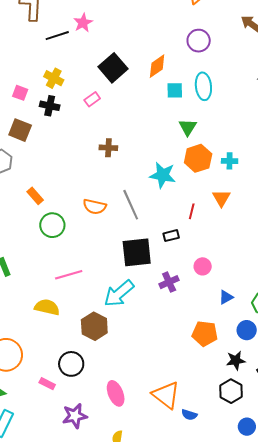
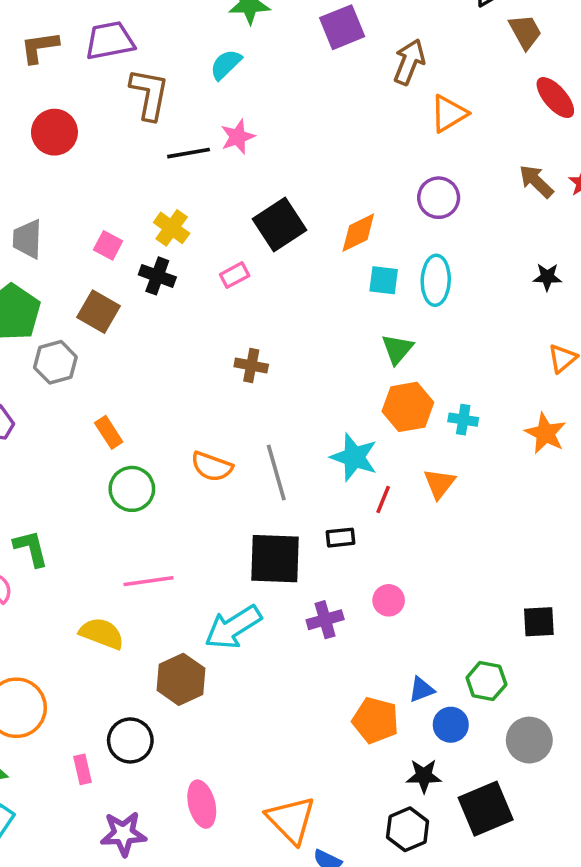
cyan star: (163, 175) -> (354, 457), moved
blue triangle: (226, 297) -> (421, 690), moved
pink rectangle: (47, 384) -> (83, 769), turned 42

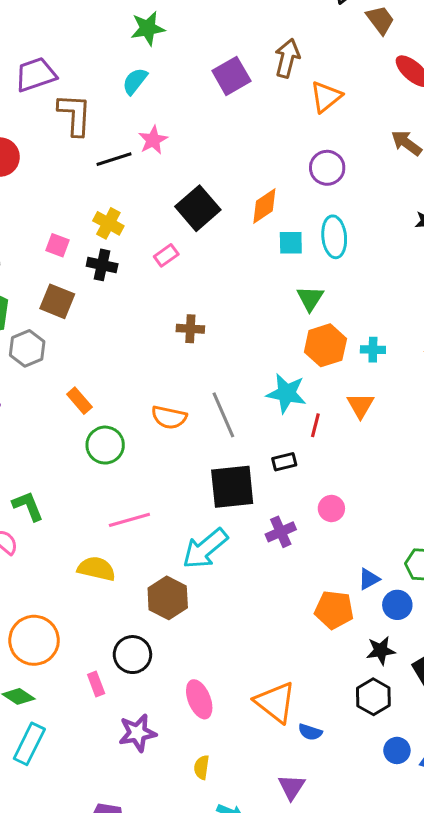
purple square: (342, 27) -> (231, 76), moved

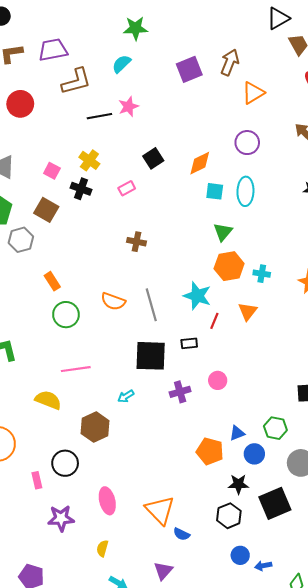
brown L-shape: (75, 115) -> (76, 81), turned 64
black square: (198, 208) -> (153, 158), size x0.7
cyan arrow: (205, 549) -> (126, 396), size x0.5

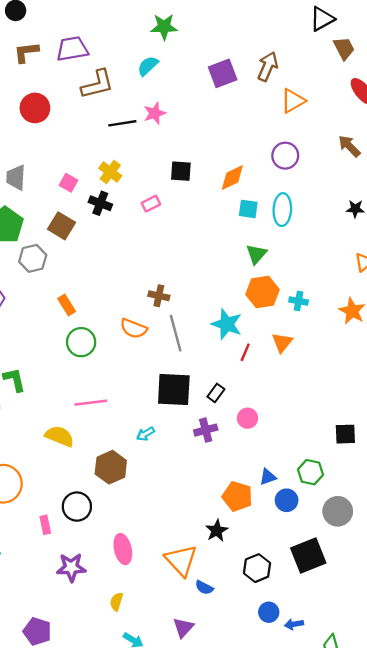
black square: (153, 158) -> (181, 171), turned 36
brown cross: (136, 242) -> (159, 296), moved
black rectangle: (189, 343) -> (216, 393), moved, turned -49
black star: (238, 484) -> (217, 531), moved, turned -30

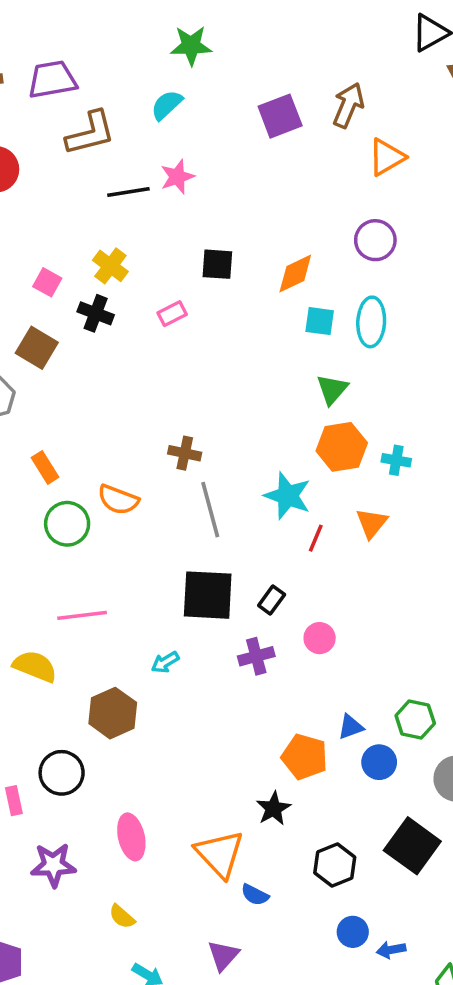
orange semicircle: (134, 329) -> (118, 500), moved
black square: (308, 556) -> (412, 846), turned -32
yellow semicircle: (116, 602) -> (122, 917), turned -66

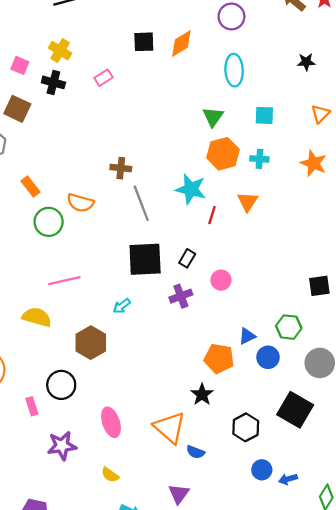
black square: (217, 264) -> (144, 42), moved
cyan square: (320, 321) -> (264, 115), moved

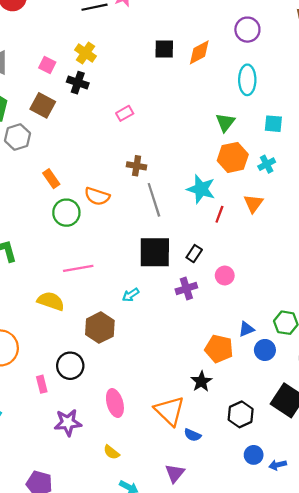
pink rectangle: (103, 78) -> (125, 113), moved
cyan cross: (259, 159) -> (267, 164), turned -35

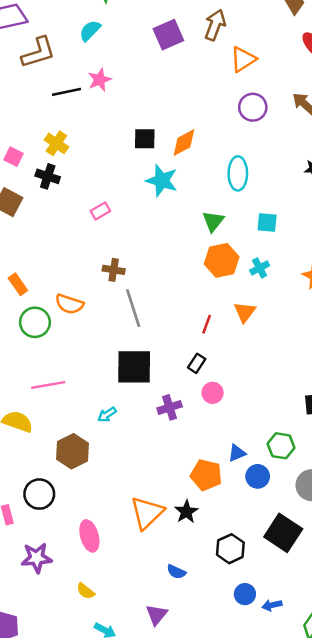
purple circle: (247, 30) -> (253, 107), moved
cyan star: (201, 189) -> (162, 180), moved
black rectangle: (194, 254) -> (197, 363), moved
orange triangle: (170, 411) -> (147, 513), moved, turned 32

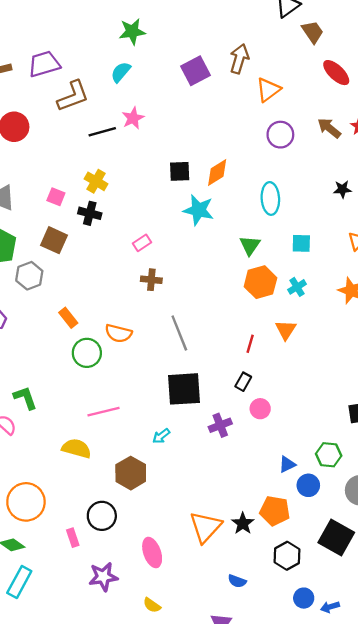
brown cross: (114, 270) -> (151, 280), moved
orange pentagon: (206, 475) -> (275, 511), moved

